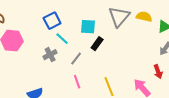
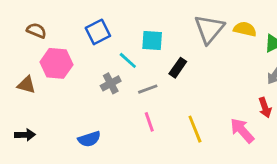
blue square: (52, 21) -> (98, 32), moved
cyan square: (88, 27) -> (152, 41), moved
gray line: (76, 59) -> (148, 89), turned 32

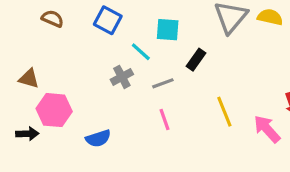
brown semicircle: (36, 31) -> (53, 19), moved
blue square: (98, 32) -> (108, 20), turned -35
pink hexagon: (56, 63) -> (54, 110), moved
yellow line: (195, 129) -> (224, 112), moved

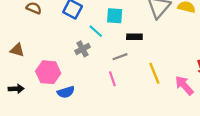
black rectangle: (196, 60) -> (134, 37), turned 56
gray line: (163, 83) -> (120, 57), moved
pink hexagon: (54, 110) -> (48, 72), moved

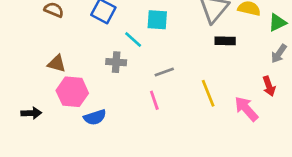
black rectangle: (134, 37) -> (225, 41), moved
gray cross: (82, 49) -> (116, 62), turned 32
brown triangle: (17, 50) -> (57, 64), moved

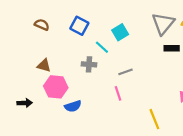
cyan square: (157, 20) -> (120, 32), turned -35
yellow line: (208, 93) -> (154, 119), moved

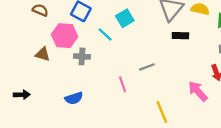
gray cross: (89, 64) -> (82, 56), moved
gray line: (125, 72) -> (147, 67), moved
pink hexagon: (56, 87) -> (65, 36), moved

